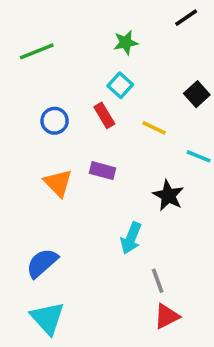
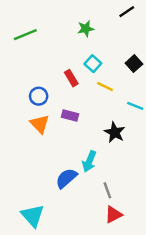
cyan square: (120, 85) -> (93, 64), moved
blue circle: (55, 121) -> (39, 96), moved
blue semicircle: (42, 263) -> (66, 178), moved

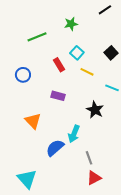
green line: (25, 35) -> (37, 37), moved
blue circle: (39, 96) -> (23, 75), moved
orange triangle: (40, 124) -> (33, 121), moved

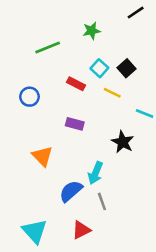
black square: (111, 53) -> (126, 68), moved
red rectangle: (59, 65) -> (76, 84), turned -32
gray line: (89, 158) -> (102, 201), moved
red triangle: (94, 178) -> (81, 230), moved

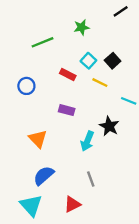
cyan arrow: (95, 173) -> (87, 141), moved
blue semicircle: (71, 191) -> (44, 176), moved

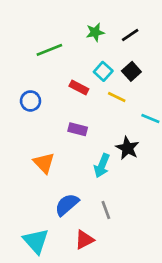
black line: (121, 11) -> (130, 35), moved
blue semicircle: (44, 176) -> (67, 205), moved

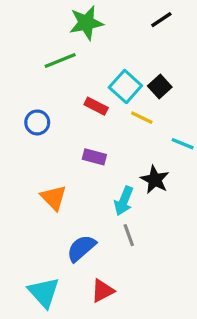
green star: (95, 32) -> (86, 23), moved, size x1.5
black line: (130, 35) -> (161, 20), moved
cyan square: (103, 71) -> (125, 87), size x1.4
gray line: (106, 210) -> (129, 235), moved

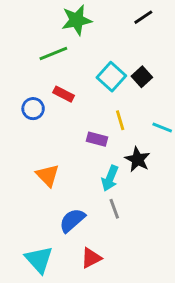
red rectangle: (96, 106) -> (64, 94), moved
yellow line: (142, 118) -> (120, 120), moved, turned 48
purple rectangle: (94, 157) -> (97, 139), moved

